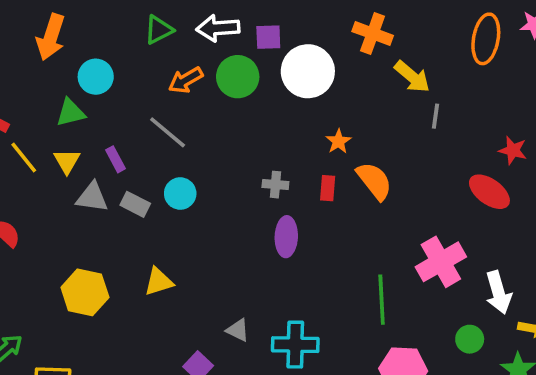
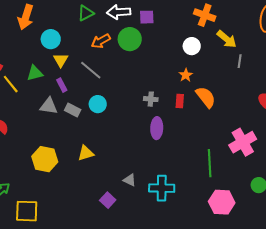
white circle: (308, 71) -> (192, 46), moved, size x0.6
green triangle: (71, 113) -> (35, 73), moved
yellow triangle: (67, 161) -> (61, 60), moved

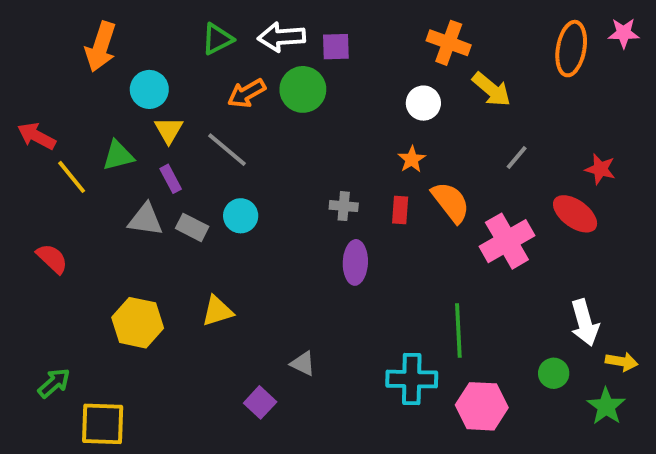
gray line: (240, 61) -> (517, 157), moved, turned 32
pink cross: (243, 142) -> (507, 241), moved
cyan cross: (162, 188) -> (412, 379), moved

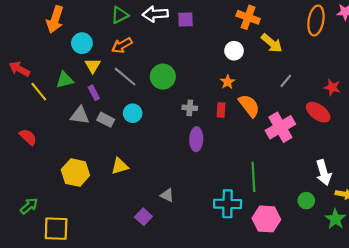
green circle: (303, 89) -> (163, 77), moved
orange arrow: (246, 93) -> (122, 45), moved

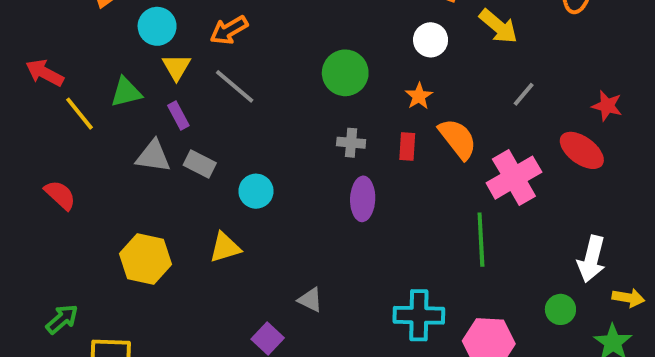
green circle: (163, 77) -> (345, 73), moved
cyan circle: (133, 113) -> (256, 191), moved
white arrow: (324, 173) -> (592, 259), turned 30
green line: (253, 177) -> (481, 240), moved

